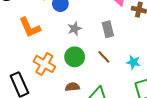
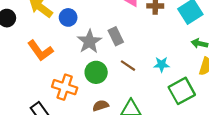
gray star: (75, 29) -> (89, 42), size x1.5
gray rectangle: (108, 29) -> (116, 36), moved

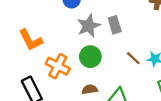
orange L-shape: (40, 51) -> (31, 40), moved
brown line: (128, 66) -> (133, 58), moved

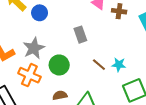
gray star: (89, 26) -> (34, 48), moved

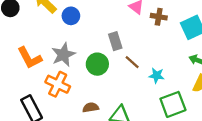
green circle: (59, 65) -> (97, 64), moved
brown line: (99, 65) -> (132, 62), moved

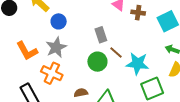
blue circle: (71, 16) -> (59, 21), moved
green circle: (97, 64) -> (97, 62), moved
cyan star: (157, 75) -> (137, 64), size x1.6

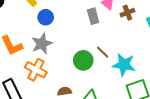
brown cross: (138, 13) -> (127, 13), turned -32
gray rectangle: (101, 35) -> (93, 16), moved

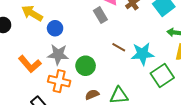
gray star: (42, 44) -> (58, 55), turned -30
green circle: (83, 60) -> (86, 66), moved

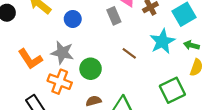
blue circle: (55, 28) -> (73, 19), moved
cyan star: (142, 54) -> (162, 41), moved, turned -30

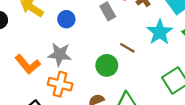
green circle: (91, 69) -> (107, 65), moved

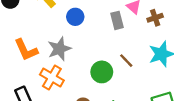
gray star: (60, 54) -> (59, 49), turned 30

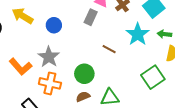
gray rectangle: (117, 20) -> (91, 17), turned 56
green circle: (102, 72) -> (84, 74), moved

